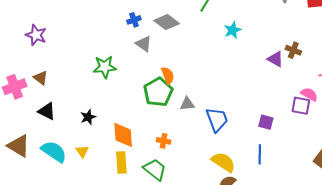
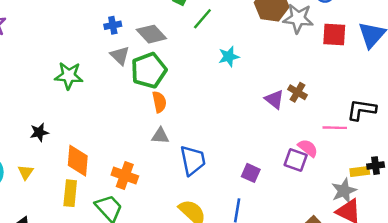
orange semicircle: (168, 75) -> (159, 102), moved
green pentagon: (158, 92) -> (149, 70), moved
orange cross: (164, 141) -> (125, 175), size x1.5

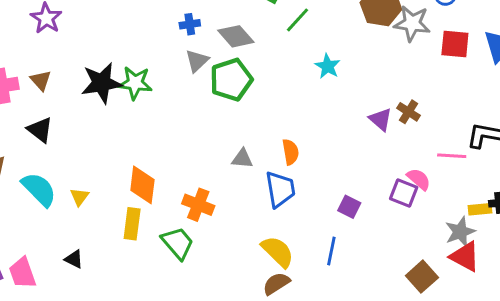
gray triangle: (120, 56) -> (197, 61), turned 30
cyan star: (229, 57) -> (328, 66), turned -30
orange semicircle: (159, 102) -> (291, 152), moved
black star: (39, 132) -> (102, 83), moved, size x1.8

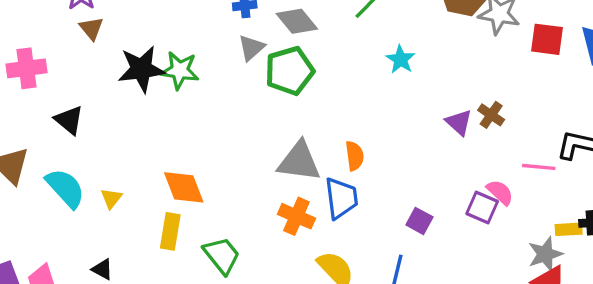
brown triangle: (41, 80) -> (91, 28), moved
gray triangle: (242, 159) -> (299, 161), size x1.8
orange diamond: (142, 185) -> (184, 187), turned -30
orange cross: (198, 205) -> (296, 216), moved

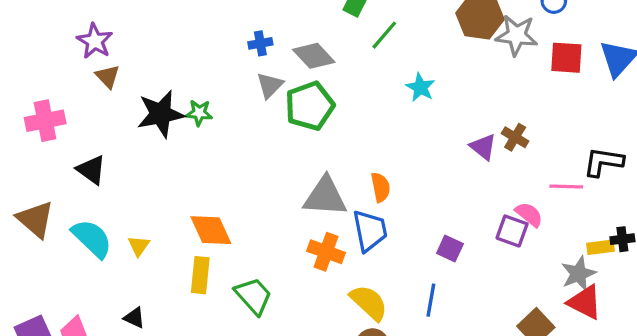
green star: (180, 70) -> (199, 113), size x0.7

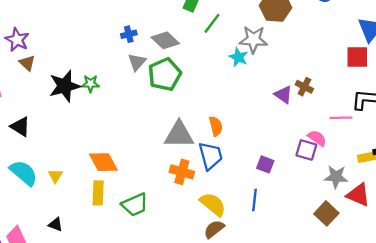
gray star: (517, 35) -> (253, 39), moved
red square: (566, 58) -> (357, 57), moved
gray star: (578, 274) -> (336, 177), moved, turned 30
green trapezoid: (253, 296) -> (135, 205), turned 112

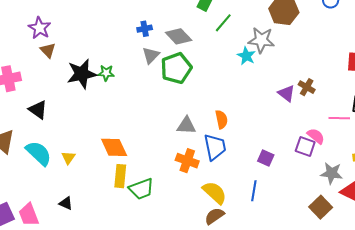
gray triangle: (179, 135) -> (186, 126), size x0.7
yellow rectangle: (98, 193) -> (120, 176), moved

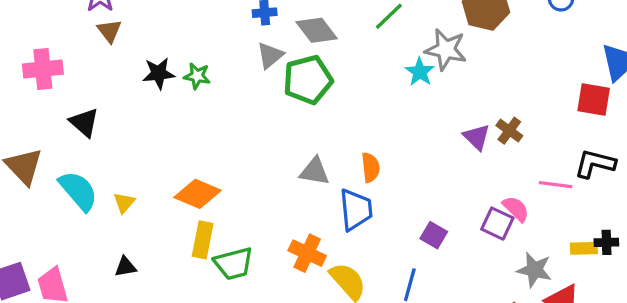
black star: (82, 74) -> (159, 73), size x0.7
orange diamond: (114, 147) -> (198, 194), turned -48
orange cross: (187, 161) -> (307, 253), moved
black triangle: (66, 203) -> (125, 267), moved, turned -40

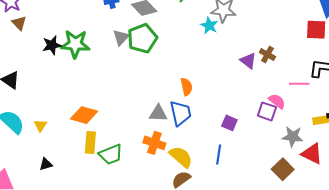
gray triangle: (270, 55) -> (121, 37), moved
green star: (197, 76) -> (75, 44), size x1.8
gray triangle: (315, 171) -> (158, 113), moved

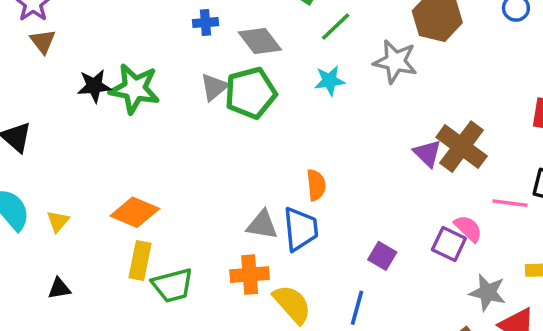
cyan star: (209, 26) -> (330, 81), moved, turned 30
brown cross: (267, 54) -> (462, 147), size x1.8
orange cross: (154, 143) -> (250, 275), turned -30

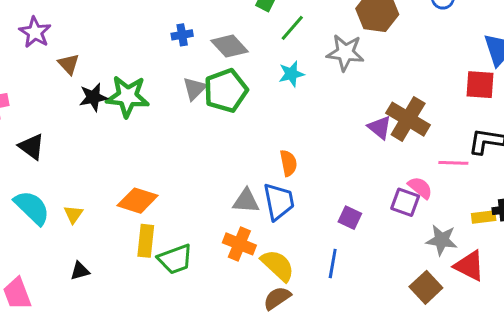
brown triangle: (43, 41) -> (69, 64), moved
orange cross: (250, 275) -> (239, 244), turned 32

